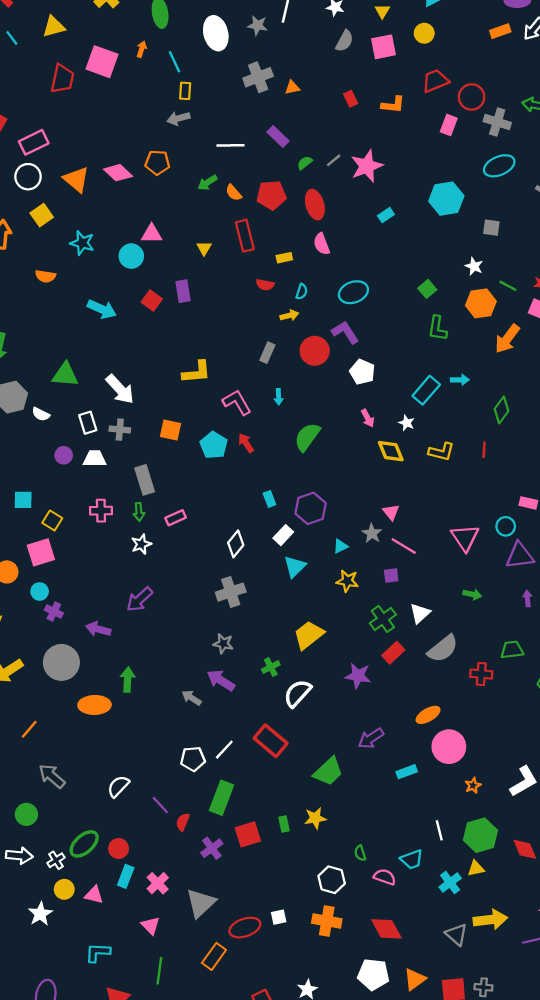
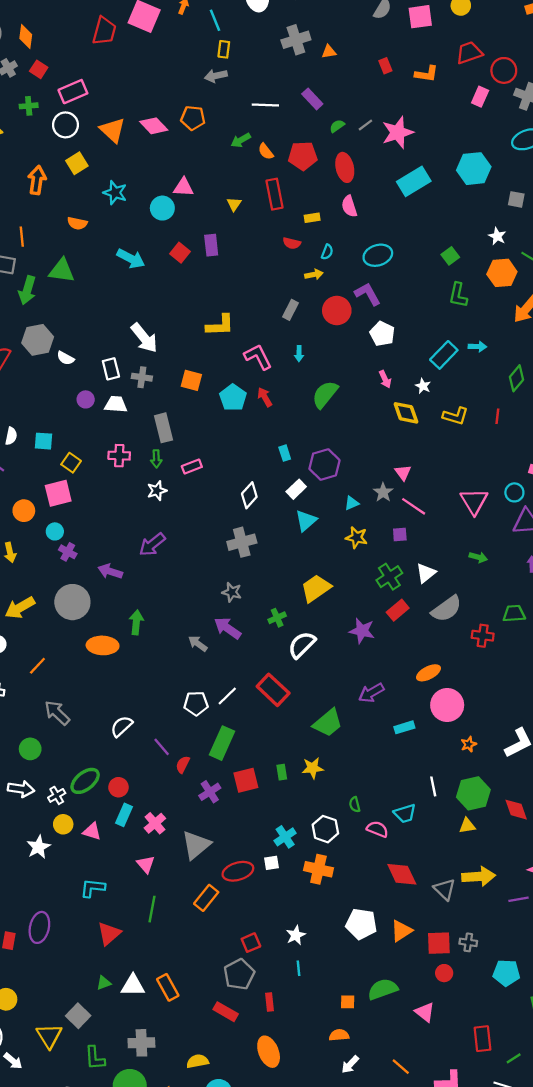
cyan rectangle: (386, 215) -> (414, 181), size x2.0
green triangle: (65, 375) -> (62, 271), moved
cyan cross: (450, 883) -> (285, 837), moved
red diamond: (386, 929) -> (402, 874), moved

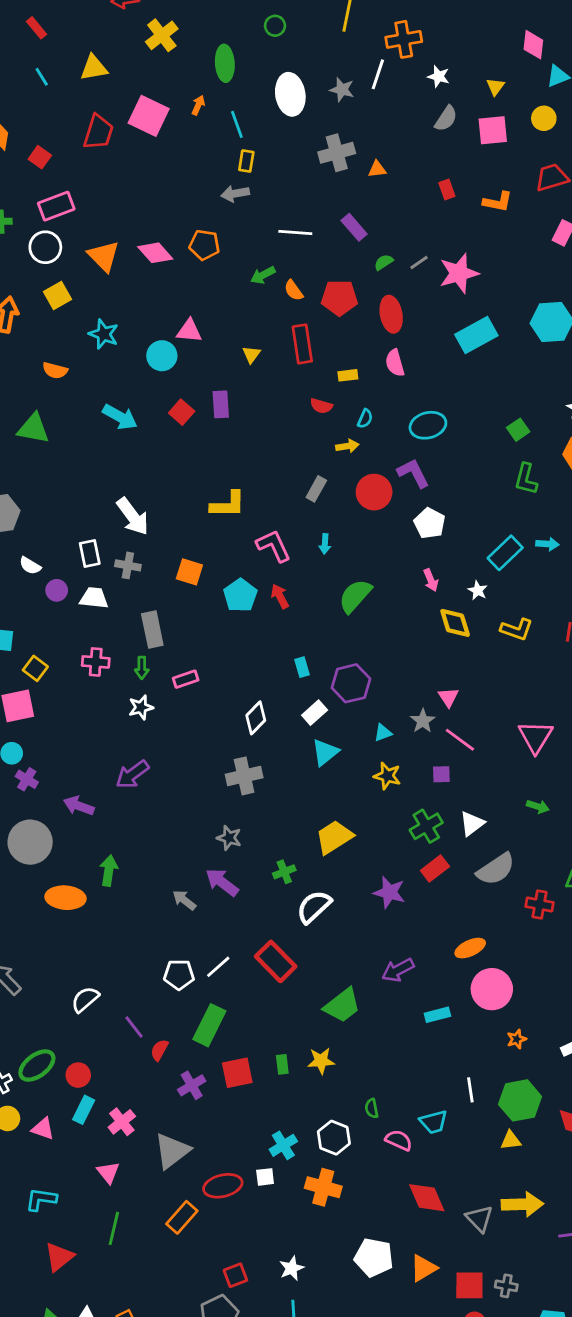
red square: (39, 69) -> (40, 157), moved
white semicircle: (65, 358) -> (30, 566), moved

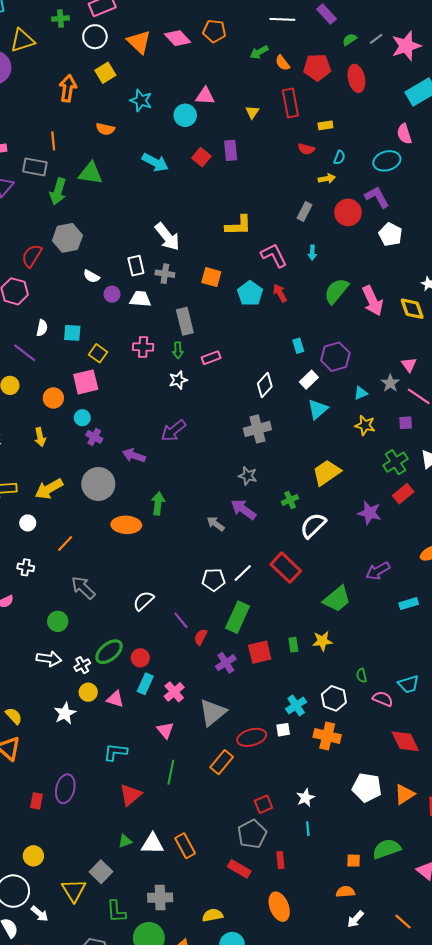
pink semicircle: (395, 363) -> (404, 134), moved
pink arrow: (431, 580) -> (373, 301), moved, size x1.8

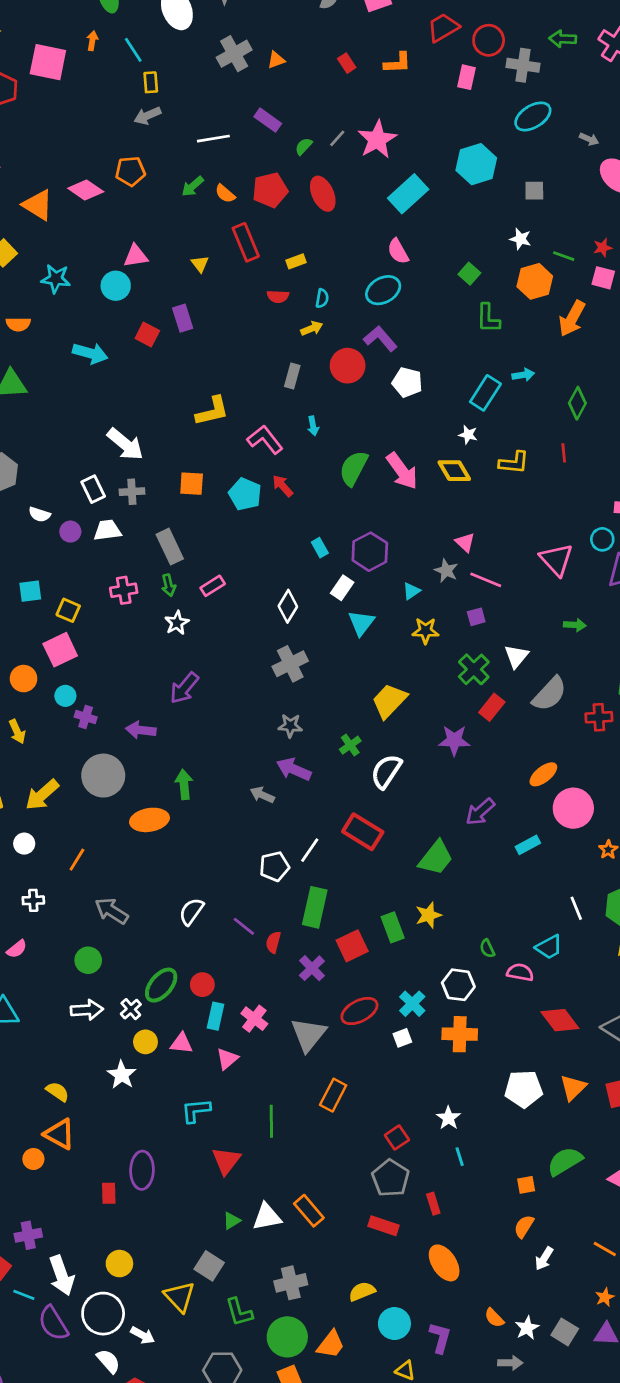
green rectangle: (293, 645) -> (393, 927), size x1.5
pink triangle: (165, 730) -> (227, 1059), moved, turned 42
red ellipse: (252, 737) -> (359, 1011), moved
orange semicircle: (345, 892) -> (524, 1226), turned -42

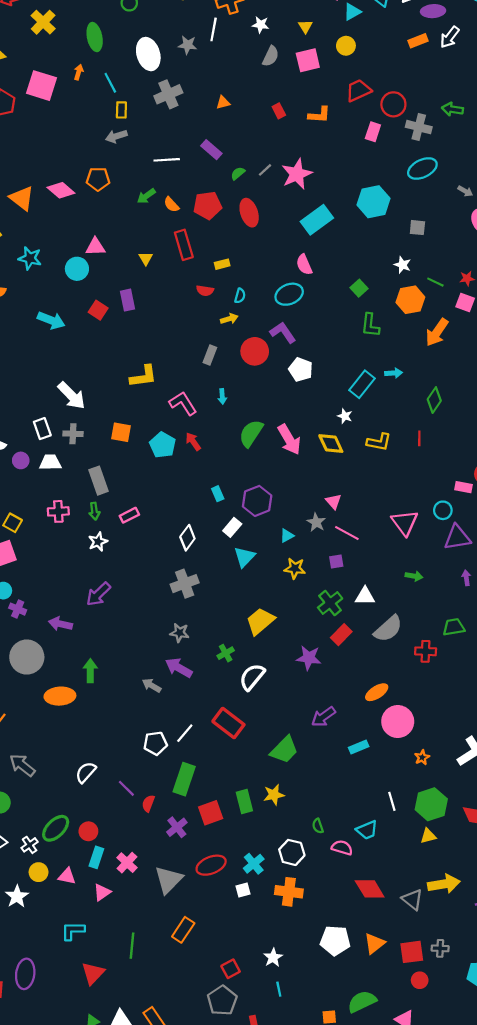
gray cross: (234, 54) -> (168, 94), moved
white triangle: (516, 656) -> (365, 596), turned 45

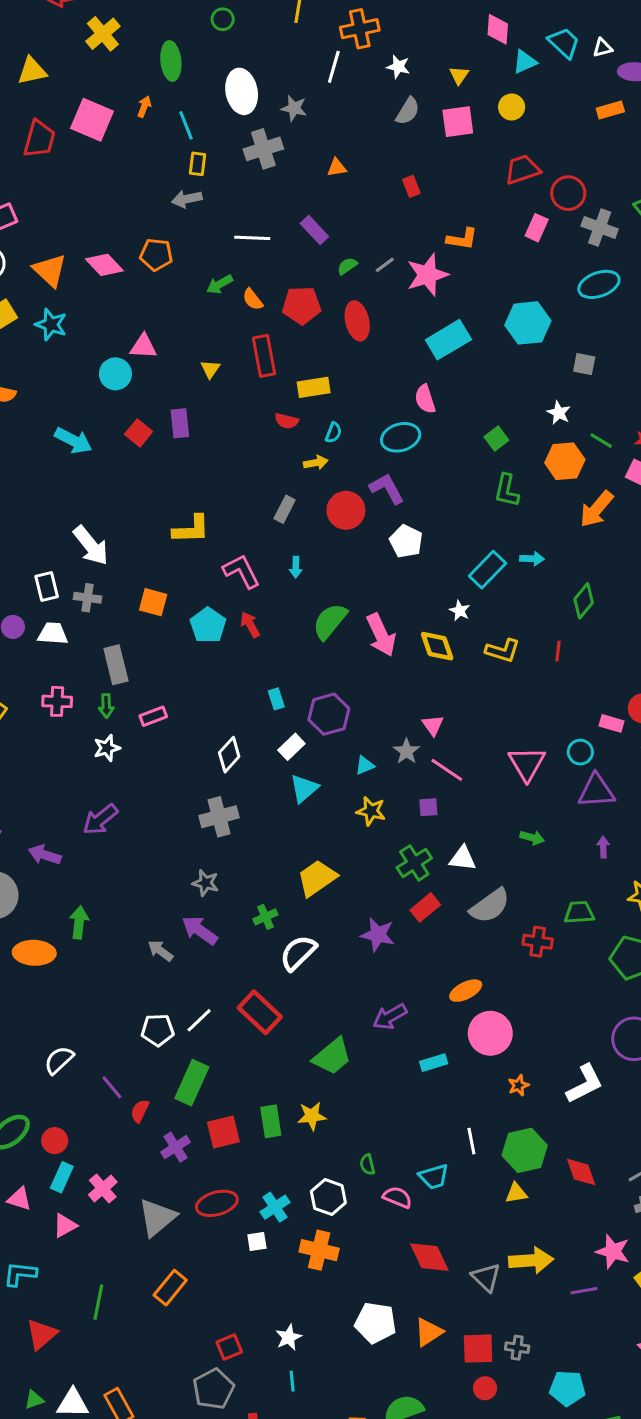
gray star: (188, 45) -> (294, 108), moved
orange L-shape: (319, 115) -> (462, 239), moved
cyan star: (30, 258) -> (51, 325), moved
yellow rectangle: (222, 264) -> (314, 387), size x1.5

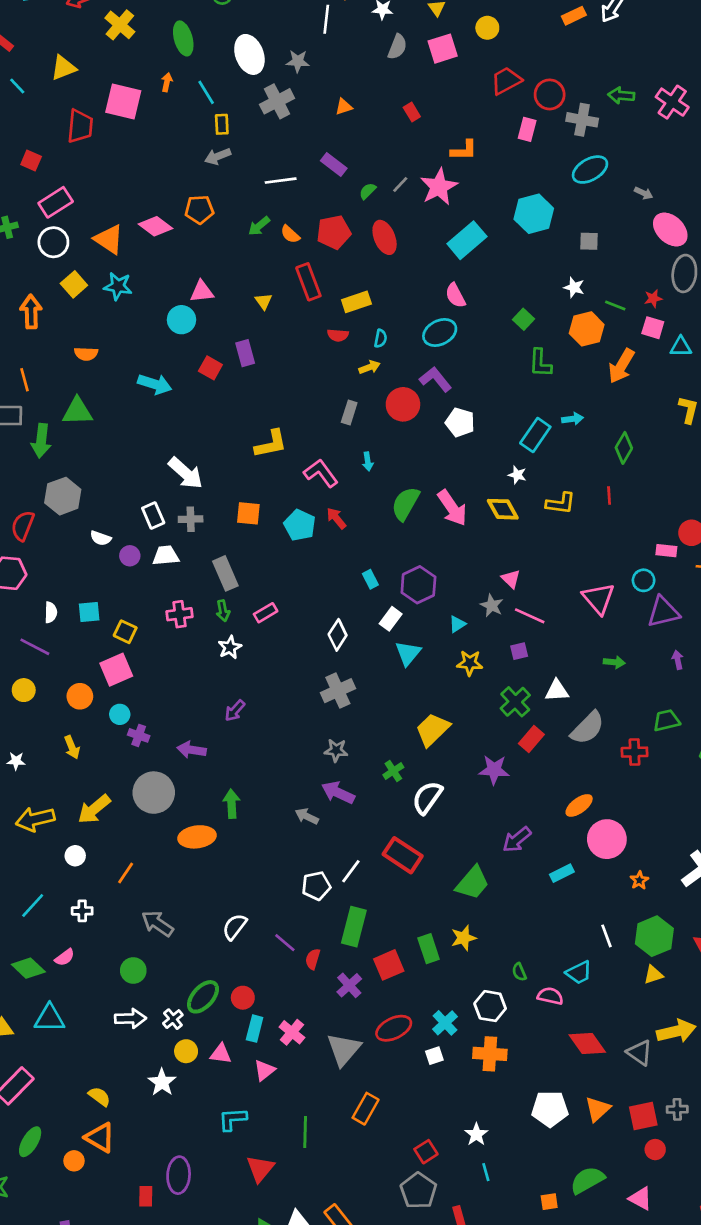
purple arrow: (100, 819) -> (235, 711), size x0.7

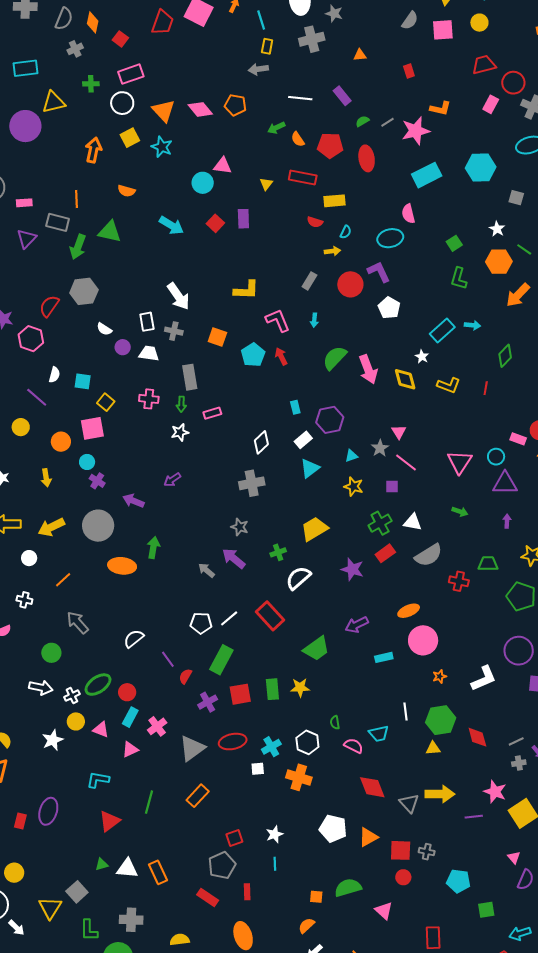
red rectangle: (308, 282) -> (303, 178), turned -72

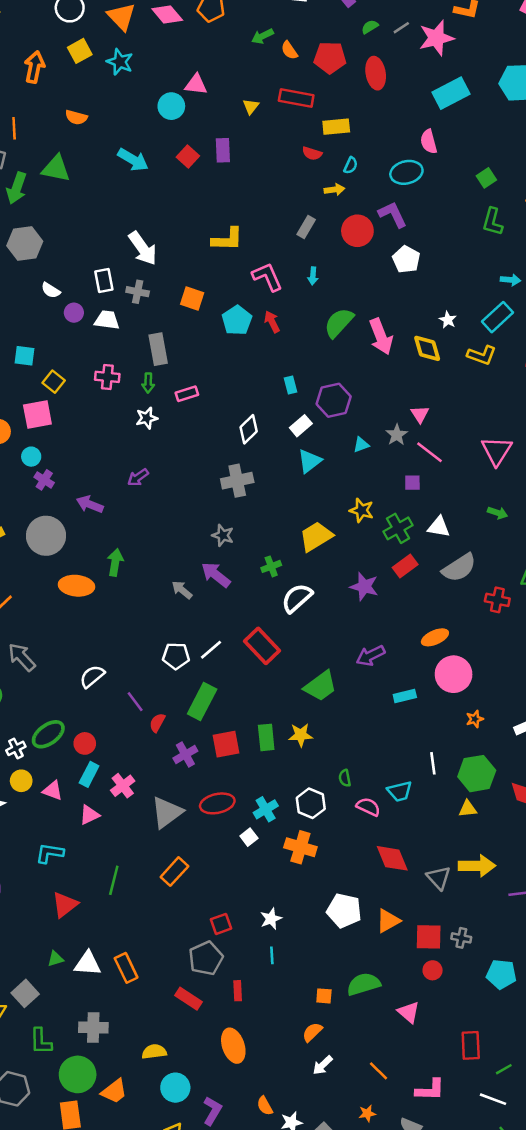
cyan rectangle: (442, 331) -> (497, 317), moved
yellow star: (354, 486) -> (362, 510), moved
white square: (258, 769) -> (249, 837), turned -32

